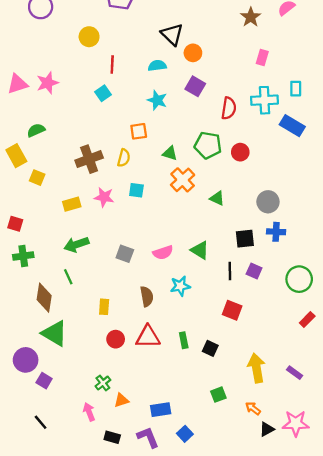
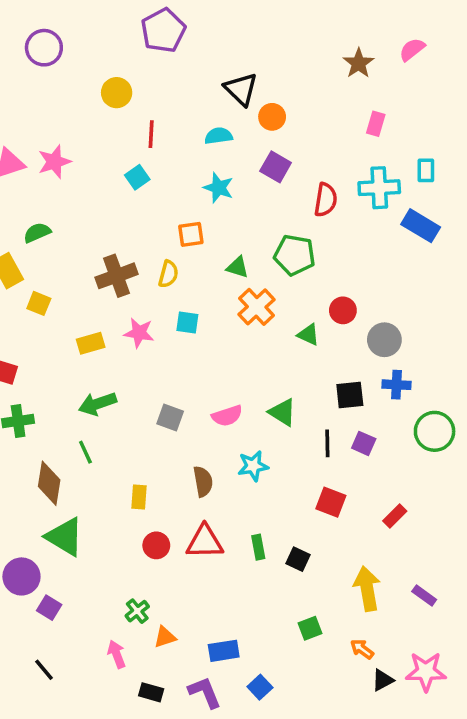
red circle: (240, 152) -> (343, 310), moved
green circle: (299, 279) -> (435, 431), moved
red rectangle: (307, 320) -> (395, 516), moved

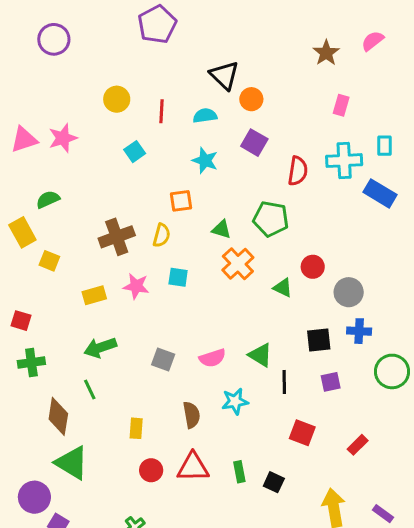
yellow circle: (117, 93) -> (117, 99), moved
red line: (151, 134) -> (162, 111), moved
black line: (327, 443) -> (284, 382), moved
purple square: (364, 443) -> (331, 382), turned -36

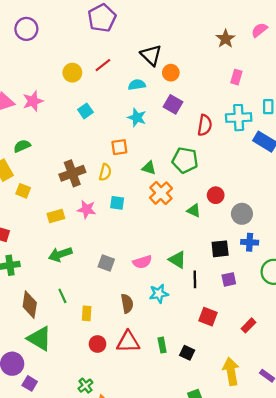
red line: (162, 111) -> (103, 65), moved, turned 49
green line: (90, 389) -> (62, 296), moved

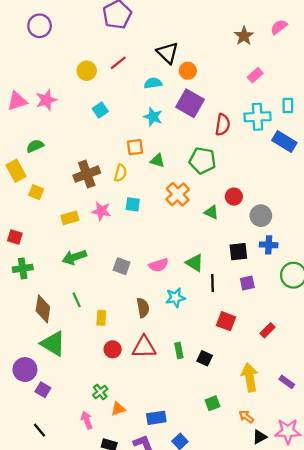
pink rectangle: (236, 77) -> (255, 75), turned 32
purple square: (173, 104) -> (190, 103), size x1.4
green triangle: (149, 168) -> (157, 161), moved

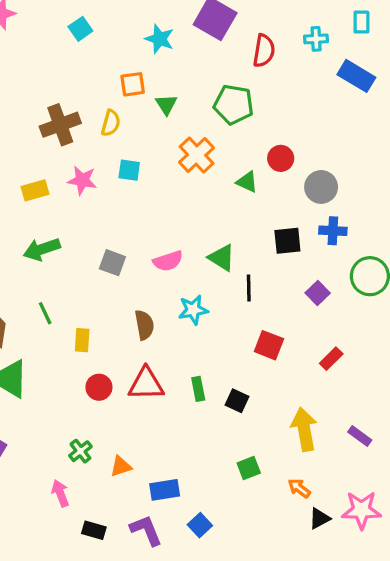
cyan cross: (257, 117) -> (316, 39), size x0.6
green triangle: (157, 161) -> (166, 105), turned 40
purple square: (247, 283) -> (318, 293), moved, turned -32
orange triangle: (118, 409) -> (121, 466), moved

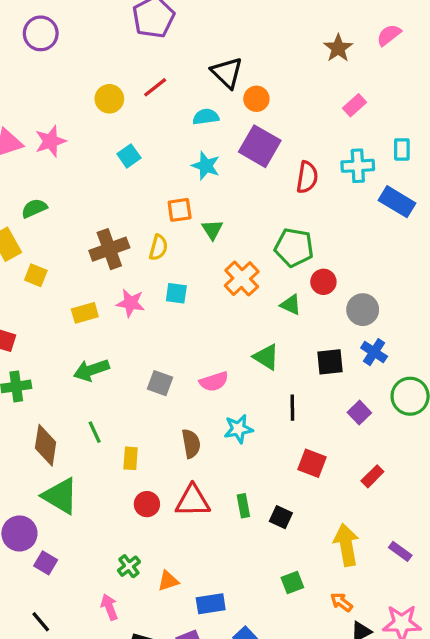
cyan cross: (316, 39) -> (358, 166), size x1.4
green pentagon: (234, 105) -> (294, 247), moved
blue cross: (333, 231) -> (374, 352), turned 30
green triangle: (222, 258) -> (266, 357), moved

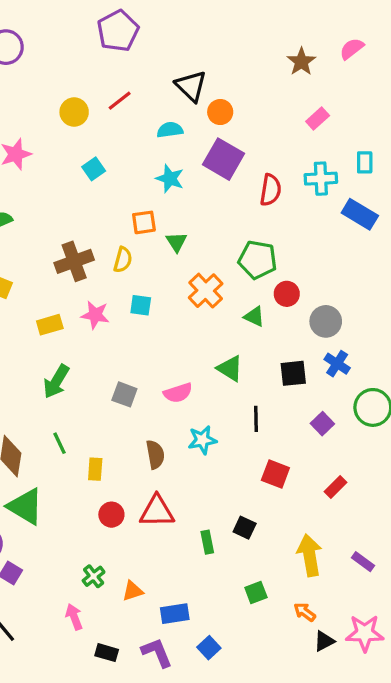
green arrow: (91, 370) -> (56, 381), turned -40
green rectangle: (243, 506) -> (207, 542), moved

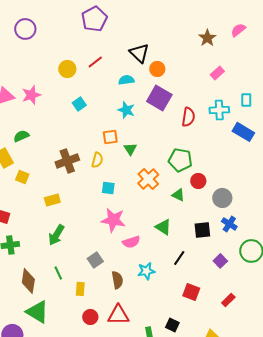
pink star: (95, 315) -> (113, 220), moved, size x1.4
gray square: (124, 394) -> (95, 260), moved, turned 35
black line: (256, 419) -> (179, 258), turned 35

